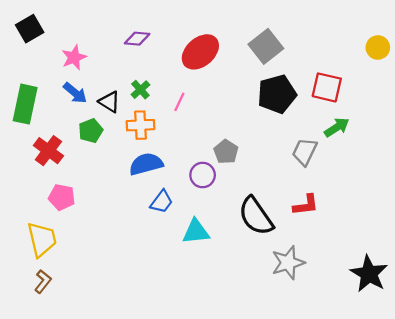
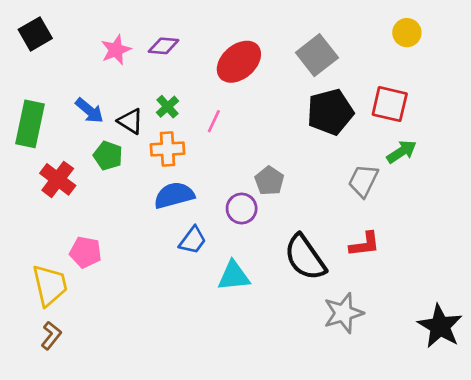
yellow circle: (378, 47) -> (407, 33), moved
pink star: (74, 57) -> (116, 50), moved
green pentagon: (91, 131) -> (108, 156), turned -30
pink pentagon: (62, 197) -> (86, 252), moved

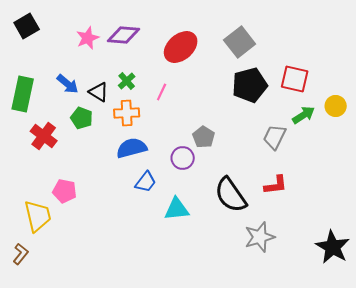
yellow circle: (407, 33) -> (336, 106), moved
purple diamond: (164, 46) -> (124, 35), size x1.4
brown L-shape: (51, 335) -> (21, 254), moved

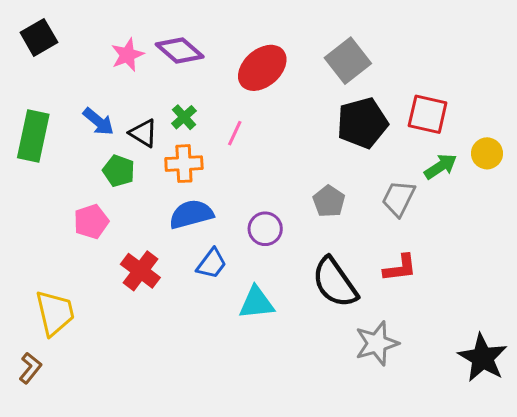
purple diamond: (124, 35) -> (180, 50), turned 36
red cross: (44, 136) -> (140, 271), moved
gray pentagon: (204, 137) -> (329, 201), moved
pink pentagon: (65, 191) -> (91, 222), moved, turned -30

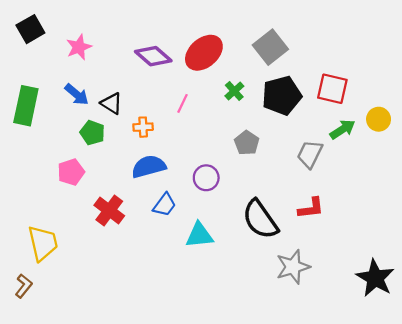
purple diamond: (180, 50) -> (153, 56), moved
pink star: (127, 55) -> (79, 47), moved
green cross: (184, 117) -> (234, 91), moved
orange cross: (184, 164) -> (143, 127), size x0.7
gray pentagon: (329, 201) -> (247, 143), moved

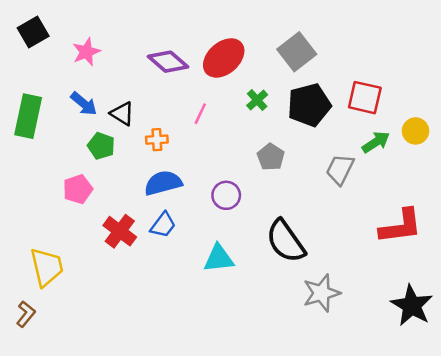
blue trapezoid: (164, 205) -> (163, 225), moved
red L-shape: (311, 208) -> (401, 226), moved, size x1.5

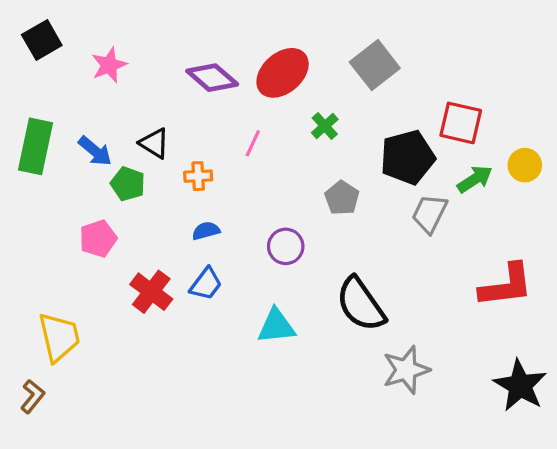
blue arrow: (84, 104) -> (95, 151), moved
black pentagon: (309, 105) -> (408, 157), moved
blue semicircle: (163, 183) -> (206, 231), size x0.6

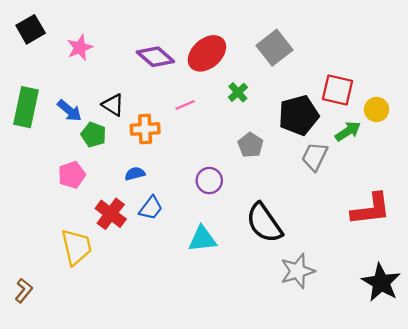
pink line: (253, 143) -> (185, 105), turned 42
yellow circle: (525, 165) -> (377, 110), moved
orange cross: (198, 176) -> (145, 129), size x1.4
blue semicircle: (206, 231) -> (135, 174), moved
yellow trapezoid: (59, 337) -> (76, 247), moved

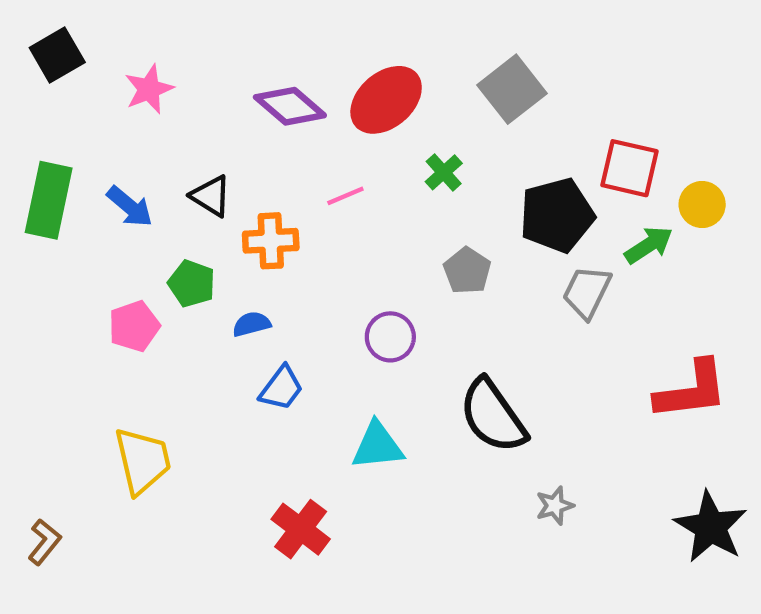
green pentagon: (94, 135) -> (192, 284), moved
red cross: (111, 214) -> (301, 529), moved
gray star: (297, 271) -> (555, 506), size x0.6

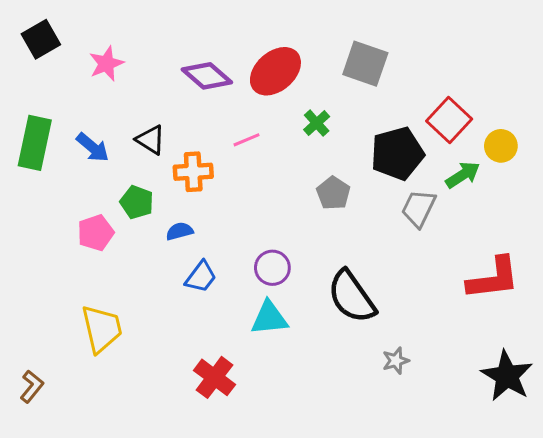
gray square: (512, 89) -> (365, 64), turned -33
red square: (629, 168) -> (449, 120), turned 30
purple circle: (390, 337) -> (272, 268), moved

